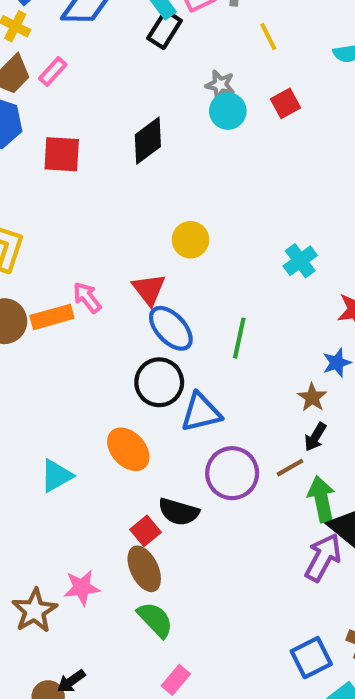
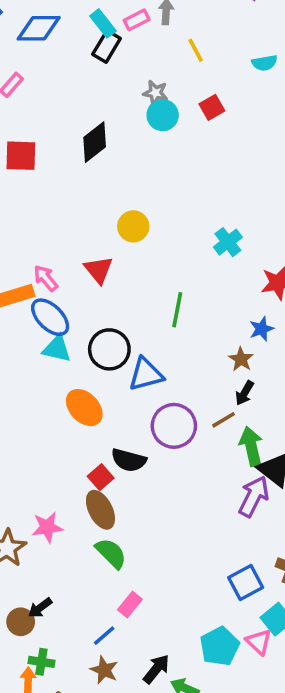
blue ellipse: (171, 328) -> (50, 317), moved
cyan triangle: (56, 476) -> (57, 349), moved, turned 44

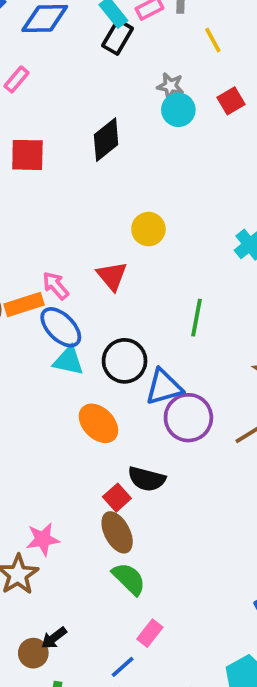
purple circle: (174, 426) -> (188, 418), moved
pink star: (47, 527) -> (43, 539), moved

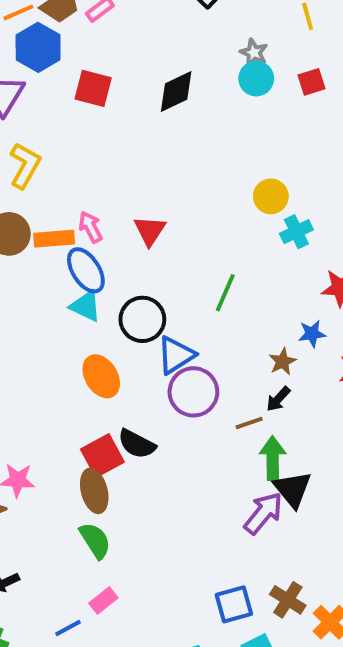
yellow circle: (148, 229) -> (271, 196), moved
blue triangle: (164, 387) -> (176, 355), turned -30
red square: (117, 498) -> (102, 456), size x1.5

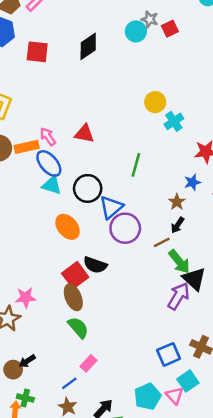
gray star: (254, 53) -> (150, 19), moved
red triangle: (150, 231) -> (84, 134), turned -45
green arrow: (273, 458) -> (179, 262), turned 150

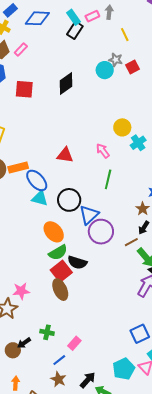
pink arrow: (48, 137) -> (103, 151), moved
green semicircle: (78, 328) -> (58, 253), moved, turned 102
green cross: (25, 398) -> (47, 332), moved

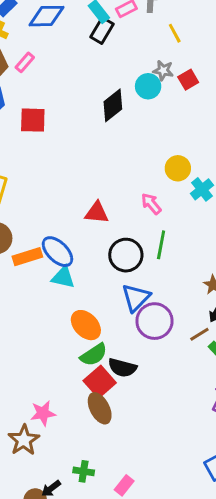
black diamond: (66, 84) -> (113, 105), moved
orange rectangle: (18, 167) -> (27, 257), moved
black circle: (69, 200) -> (126, 255), moved

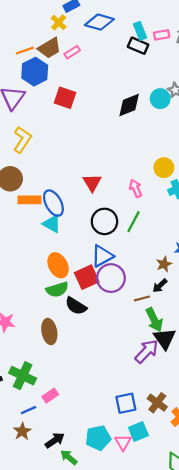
black rectangle: (102, 30) -> (138, 46), turned 66
red triangle: (97, 213) -> (92, 183), turned 36
red square: (100, 382) -> (87, 277), moved
green cross: (84, 471) -> (23, 376), size x1.6

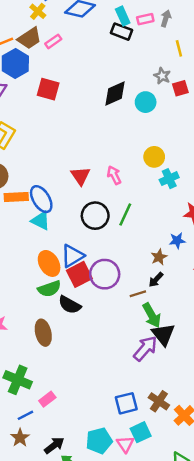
cyan circle: (160, 99) -> (146, 102), moved
pink arrow: (136, 188) -> (114, 175), moved
blue triangle: (102, 256) -> (73, 256), moved

